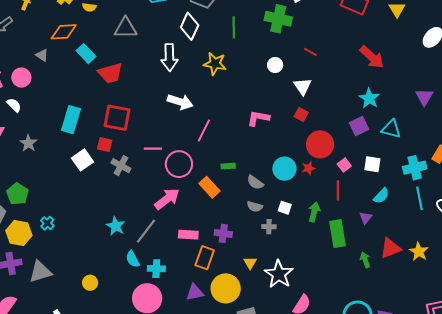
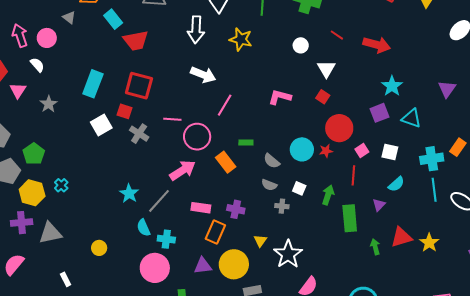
red arrow: (372, 57) -> (377, 45), moved, turned -32

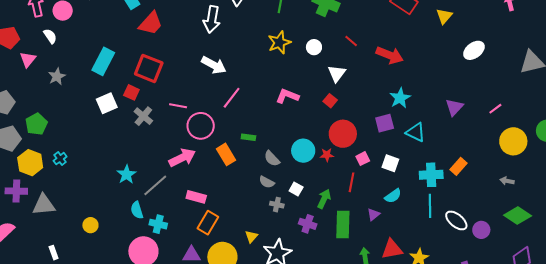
yellow star: (241, 39) -> (279, 43), moved, turned 30
red trapezoid: (136, 41) -> (151, 23), turned -44
purple cross: (236, 209) -> (308, 224), moved

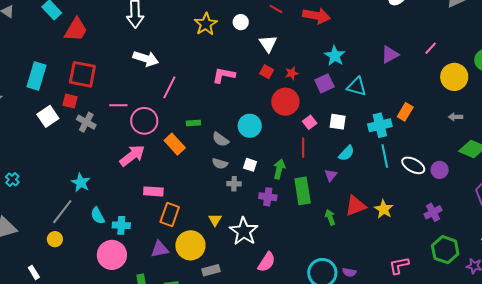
purple triangle: (454, 107) -> (390, 55), turned 30
red star: (327, 155) -> (292, 73), moved
gray line: (155, 185) -> (62, 212), moved
white rectangle: (54, 253) -> (34, 272), moved

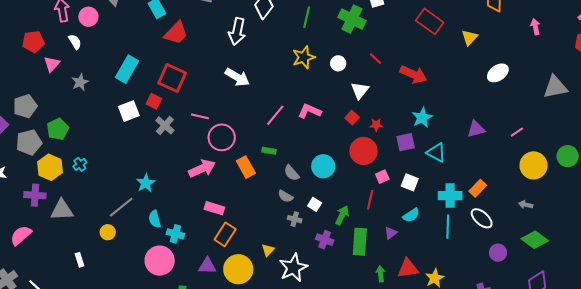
pink line: (169, 87) -> (275, 115), moved
white ellipse: (413, 165) -> (482, 218), moved

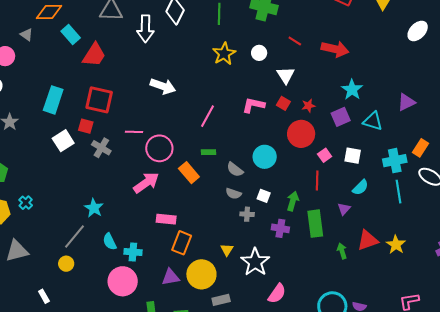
white arrow: (237, 31) -> (145, 29), moved
pink L-shape: (310, 111) -> (253, 105), moved
purple triangle: (476, 129) -> (406, 102), moved

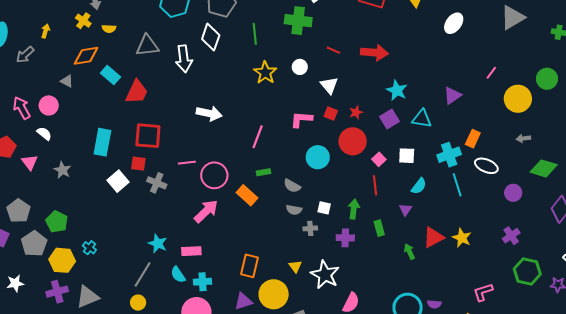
cyan circle: (265, 157) -> (318, 157), moved
pink rectangle: (166, 219) -> (191, 251), moved
green rectangle: (315, 224) -> (379, 228), size x0.6

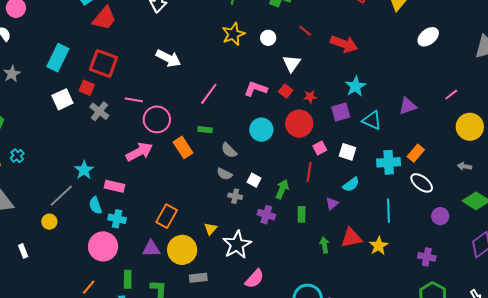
cyan line: (457, 185) -> (388, 211), moved
purple cross: (511, 236) -> (427, 257), turned 30

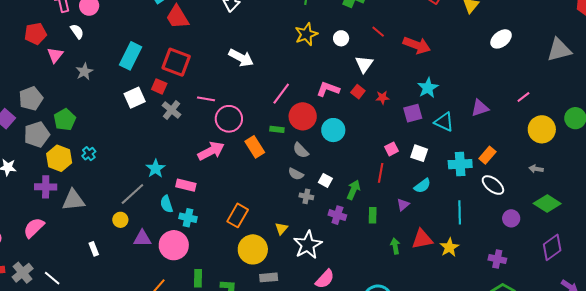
red trapezoid: (104, 18) -> (177, 17), turned 108
red circle: (299, 124) -> (303, 116), moved
purple triangle: (151, 249) -> (142, 238), moved

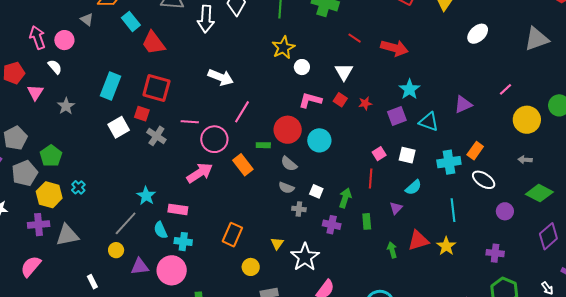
white circle: (341, 38) -> (302, 67), moved
pink line: (281, 94) -> (242, 112), moved
yellow circle: (253, 249) -> (251, 267), size x0.6

